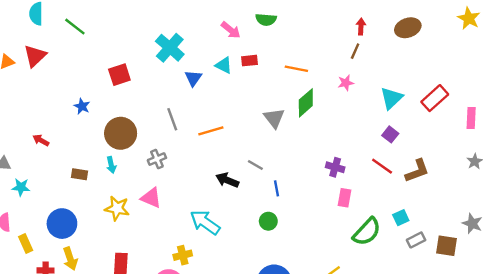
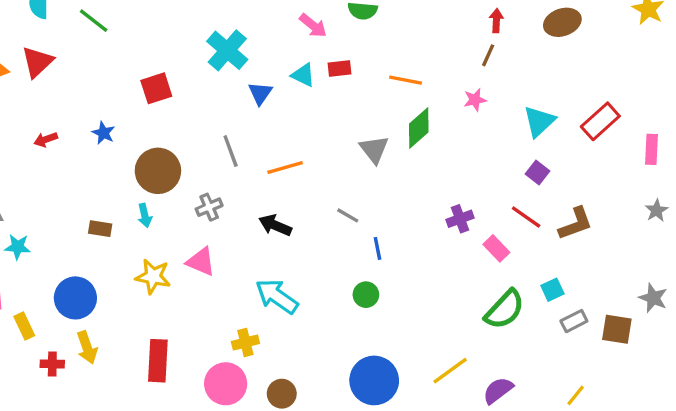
red arrow: (41, 140) -> (46, 139), moved, turned -49
purple cross: (335, 167) -> (460, 219), turned -36
black arrow: (227, 180) -> (275, 225), moved
pink rectangle: (345, 198) -> (496, 248), moved, turned -54

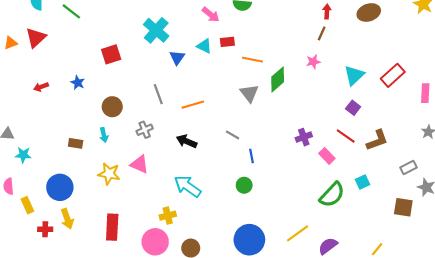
orange line: (406, 80) -> (253, 60), moved
brown circle: (158, 171) -> (112, 107), size x0.7
gray rectangle: (574, 321) -> (409, 167), moved

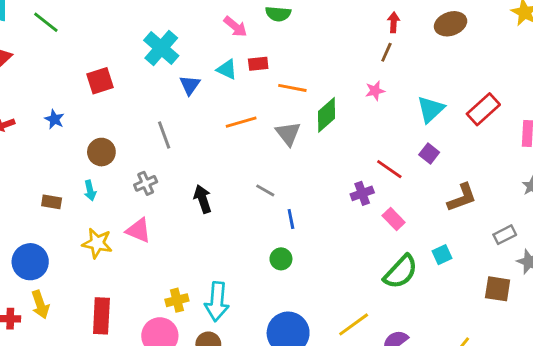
orange line: (193, 105) -> (241, 122), moved
red line: (346, 136) -> (389, 169), moved
black arrow: (187, 141) -> (203, 199), turned 48
cyan arrow: (188, 186) -> (217, 302), moved, turned -120

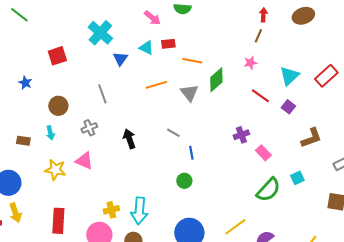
red line: (389, 169) -> (260, 96), moved

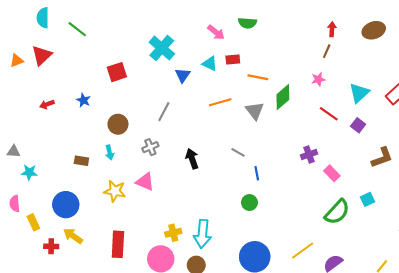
gray line: (102, 94) -> (164, 112), turned 48
yellow arrow: (15, 213) -> (73, 236), turned 144

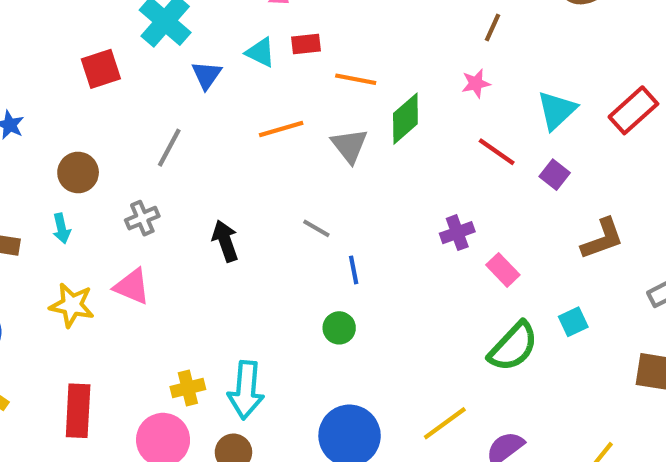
red square: (117, 72) -> (101, 69), moved

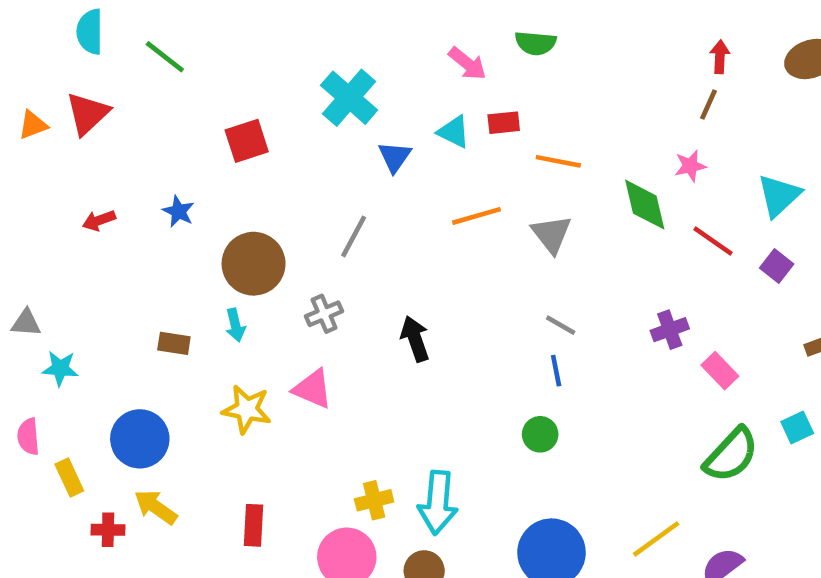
red square: (101, 69) -> (247, 141), moved
green diamond: (405, 119) -> (645, 205), moved, turned -62
brown circle: (78, 173) -> (254, 264), size x1.4
gray line: (316, 228) -> (561, 325), moved
red rectangle: (78, 411) -> (254, 525), size x0.7

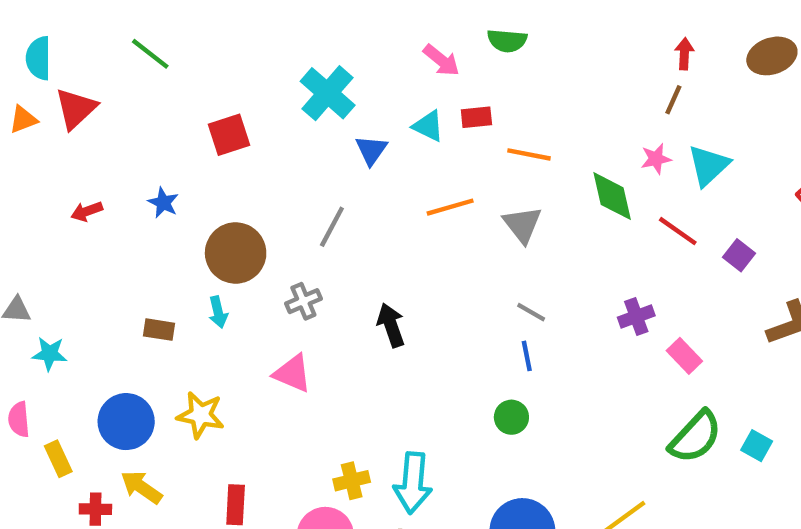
cyan semicircle: (90, 32) -> (39, 58), moved
cyan triangle: (779, 195) -> (708, 165), moved
yellow star: (247, 409) -> (201, 415), moved
cyan square: (797, 427) -> (757, 446), moved, turned -36

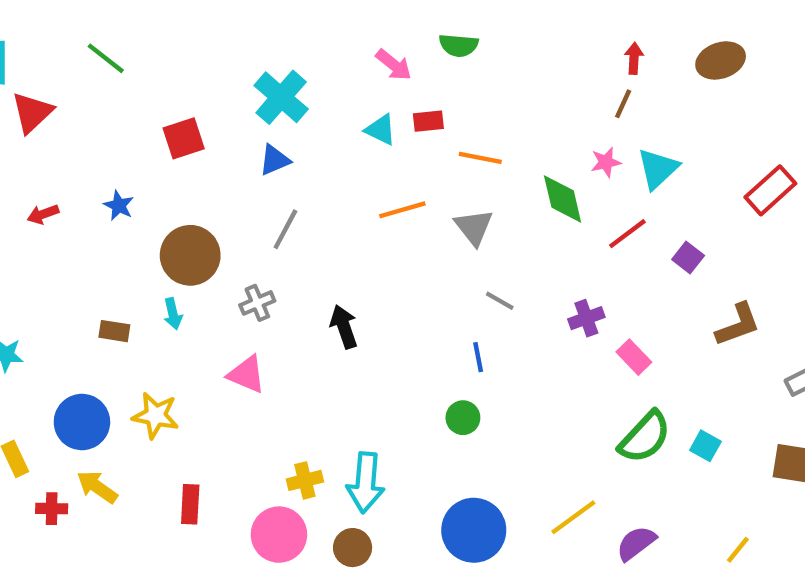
blue triangle: (371, 150) -> (275, 160), moved, turned 32
red line: (678, 231) -> (627, 234), turned -72
gray line: (531, 312) -> (500, 301), moved

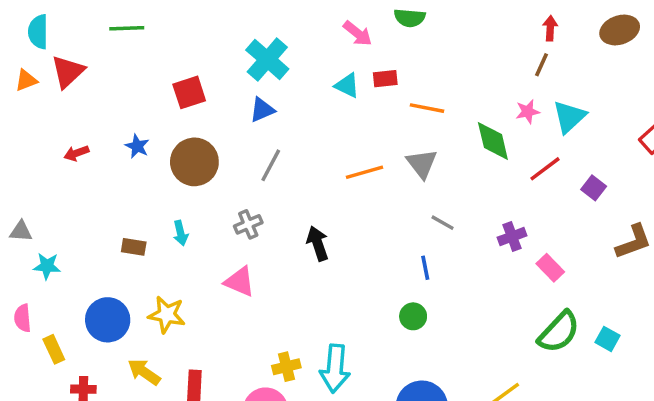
green line: (106, 58) -> (127, 28), turned -40
orange line: (402, 210) -> (365, 172), moved
brown circle: (190, 255) -> (194, 162), moved
yellow arrow: (97, 487) -> (144, 372), moved

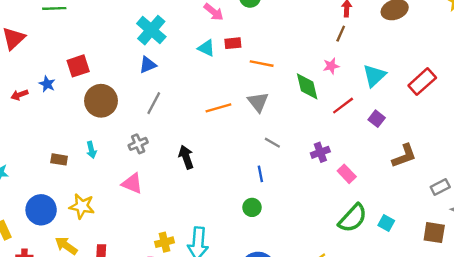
red square: (189, 92) -> (78, 66), moved
cyan triangle: (569, 117) -> (374, 76), moved
blue star: (137, 146) -> (47, 84), moved

